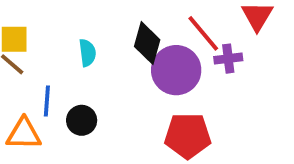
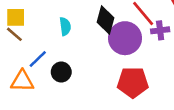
blue line: (47, 101) -> (38, 59), turned 42

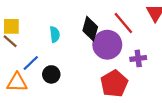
purple cross: (160, 30) -> (138, 58), moved
red pentagon: (133, 82) -> (114, 84), turned -30

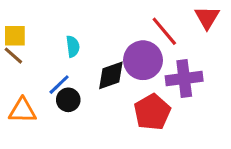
black diamond: (90, 29) -> (111, 75), moved, turned 55
purple cross: (138, 58) -> (184, 78), size x1.6
blue line: (31, 63) -> (59, 85), moved

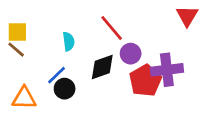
red line: (164, 31) -> (112, 28), moved
purple circle: (143, 60) -> (131, 54), size x0.6
red pentagon: (152, 112) -> (145, 81), moved

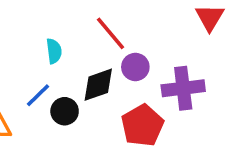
red pentagon: (145, 81) -> (142, 125), moved
black circle: (65, 89) -> (65, 111), moved

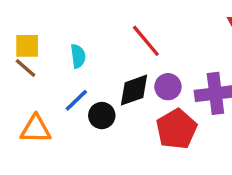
cyan semicircle: (54, 51) -> (78, 56), moved
purple circle: (135, 67) -> (168, 87), moved

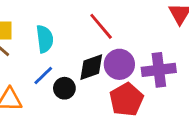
cyan semicircle: (78, 56) -> (45, 39), size x1.4
purple circle: (168, 87) -> (119, 64), size x1.4

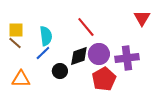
blue line: (43, 76) -> (43, 53), moved

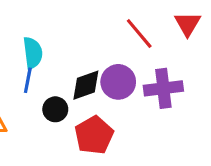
red line: (86, 27) -> (139, 33), moved
blue line: (43, 53) -> (28, 80), turned -35
red pentagon: (104, 79) -> (94, 135), moved

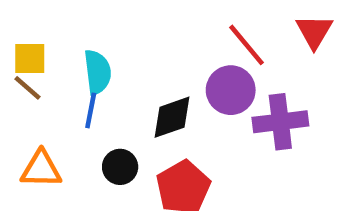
purple circle: (118, 82) -> (231, 90), moved
black circle: (55, 109) -> (120, 167), moved

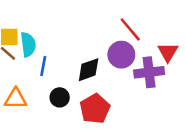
red triangle: (314, 31) -> (168, 52), moved
cyan semicircle: (97, 72) -> (28, 45), moved

